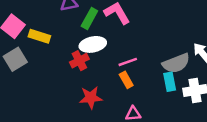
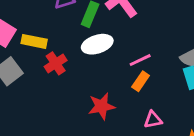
red cross: (79, 61) -> (56, 63), moved
orange rectangle: (126, 80) -> (141, 81), turned 70

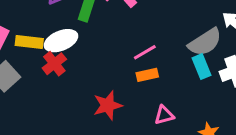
white ellipse: (97, 44) -> (61, 41), moved
orange rectangle: (141, 81) -> (147, 75), turned 48

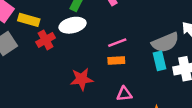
white ellipse: (61, 41) -> (73, 25), moved

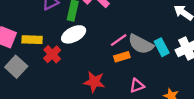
gray semicircle: (165, 42) -> (141, 44), moved, turned 65
red star: (82, 79) -> (94, 82), turned 30

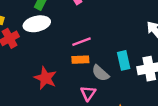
gray semicircle: (141, 44) -> (100, 73), moved, size x0.7
pink triangle: (137, 86) -> (88, 93), turned -49

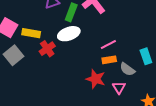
red star: (45, 78) -> (96, 79), moved

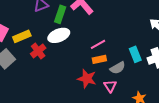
yellow rectangle: (31, 33) -> (22, 36), turned -30
gray semicircle: (127, 69) -> (118, 68), turned -63

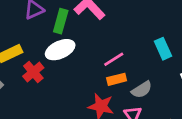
cyan rectangle: (135, 54) -> (163, 49), moved

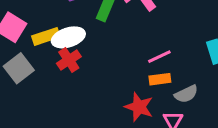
white ellipse: (60, 50) -> (68, 37), moved

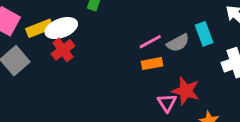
gray semicircle: (186, 94) -> (178, 43), moved
red star: (139, 107) -> (186, 91), moved

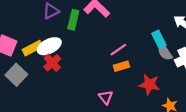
gray semicircle: (178, 43) -> (165, 52), moved, turned 90
pink triangle: (167, 103) -> (106, 97), moved

